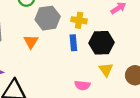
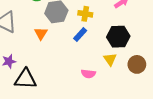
blue rectangle: (73, 43) -> (80, 35), turned 48
black hexagon: (101, 43) -> (118, 37), moved

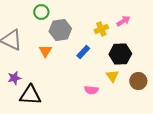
yellow cross: (85, 14) -> (101, 29), moved, turned -32

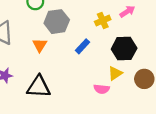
yellow triangle: (112, 76) -> (115, 73), turned 32
pink semicircle: (91, 90) -> (102, 89), moved
black triangle: (30, 95) -> (39, 87), moved

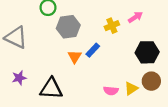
orange triangle: (40, 45) -> (75, 57), moved
black hexagon: (124, 49) -> (147, 52), moved
yellow triangle: (115, 73) -> (131, 89), moved

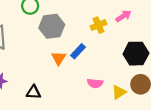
black triangle: (51, 89) -> (34, 92), size x0.6
pink semicircle: (111, 91) -> (95, 83), moved

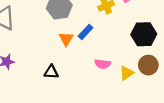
black triangle: (34, 92) -> (51, 72), moved

